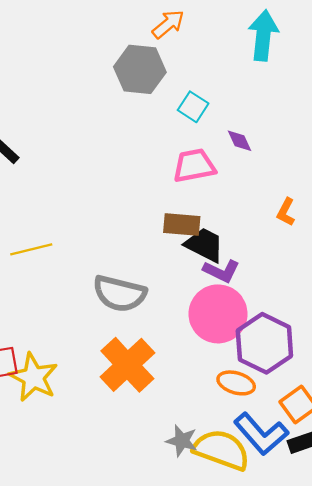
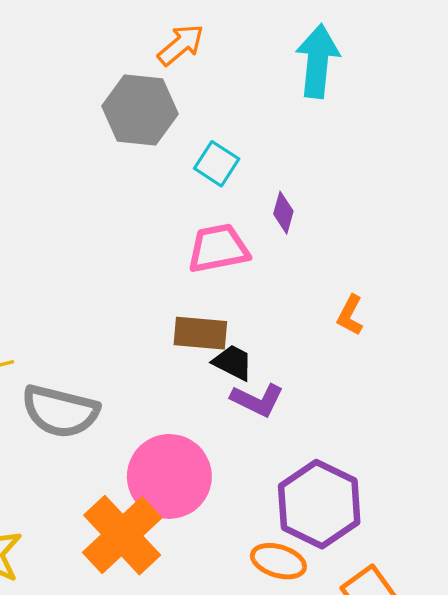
purple diamond: (240, 141) -> (283, 213), turned 40
black trapezoid: (204, 245) -> (233, 362), size x0.7
gray semicircle: (120, 294) -> (60, 411), moved
pink circle: (218, 314) -> (169, 476), moved

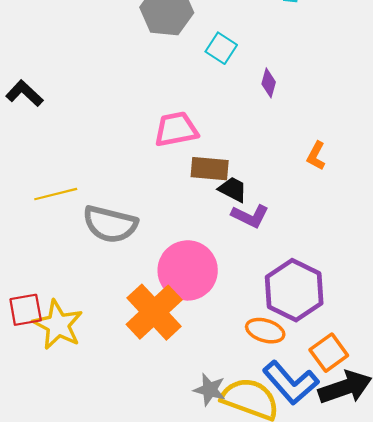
pink trapezoid: (218, 248) -> (176, 129), moved

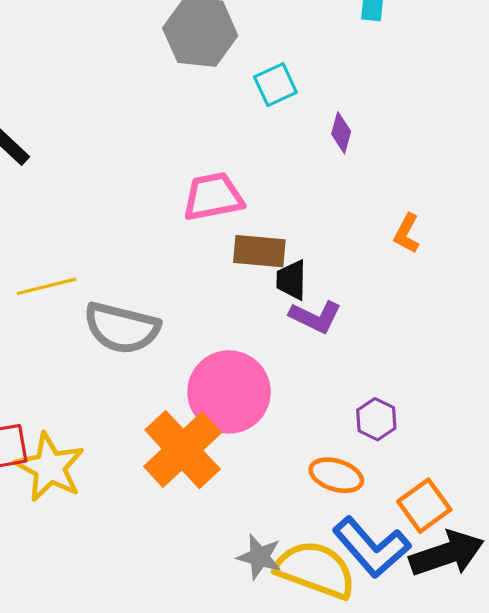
cyan square: (221, 48) -> (275, 85), turned 32
black trapezoid: (233, 189) -> (291, 280), turned -116
purple hexagon: (294, 290) -> (376, 419), size x0.5

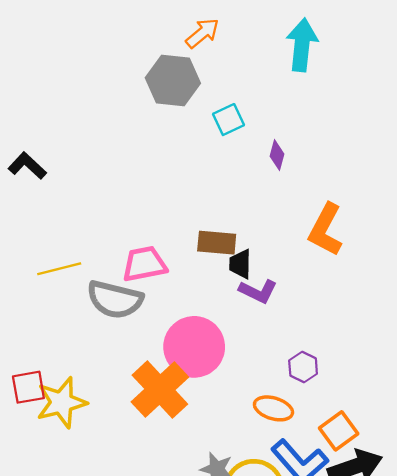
pink trapezoid: (213, 197) -> (144, 264), moved
orange L-shape: (407, 233) -> (326, 230), size x1.8
yellow star: (50, 467) -> (62, 403), turned 30

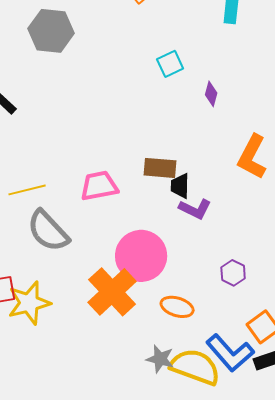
gray hexagon: (173, 81) -> (51, 31), moved
gray semicircle: (115, 300) -> (48, 231), moved, turned 33
orange ellipse: (273, 408) -> (177, 307), moved

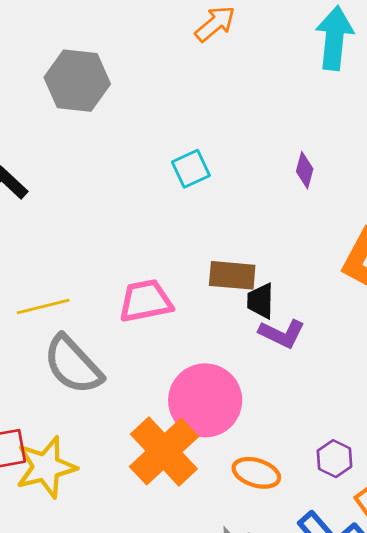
cyan square: (170, 64) -> (191, 169), moved
purple hexagon: (233, 273) -> (334, 459), moved

